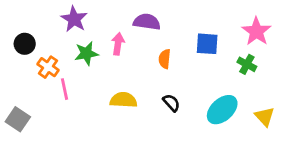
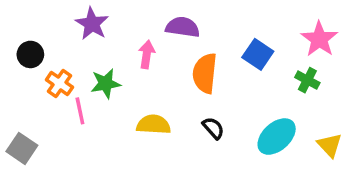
blue square: (207, 44) -> (258, 54), turned 30
green star: (86, 53) -> (106, 84), moved
orange semicircle: (165, 59) -> (205, 73), size x1.6

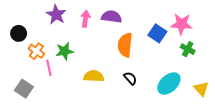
pink star: (319, 39) -> (181, 24), moved, turned -30
pink arrow: (147, 54) -> (85, 19), moved
gray square: (22, 148) -> (24, 89), moved

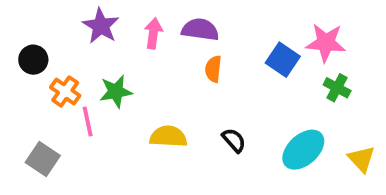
orange semicircle: (125, 45) -> (213, 69), moved, size x0.6

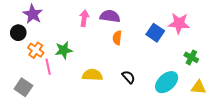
purple star: (101, 26) -> (33, 14), moved
green cross: (337, 88) -> (191, 57), moved
yellow triangle: (361, 159) -> (199, 87), turned -42

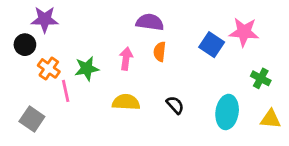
purple star: (33, 14) -> (45, 19), turned -30
pink arrow: (84, 18) -> (126, 59), moved
cyan ellipse: (167, 82) -> (227, 112), turned -40

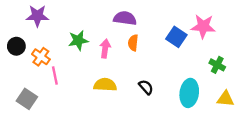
black circle: (25, 45) -> (16, 46), moved
green star: (87, 68) -> (78, 40), moved

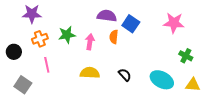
blue square: (176, 37) -> (131, 24), moved
black circle: (16, 46) -> (14, 52), moved
orange cross: (41, 57) -> (40, 39), moved, turned 35
cyan ellipse: (189, 93) -> (162, 80), turned -70

